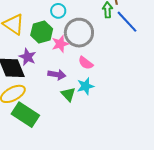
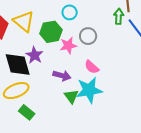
gray circle: (79, 33) -> (88, 36), size x0.6
cyan star: (85, 86) -> (89, 90), size x1.5
green rectangle: (25, 115) -> (27, 112), size x0.6

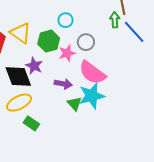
pink semicircle: (92, 67) -> (92, 73), size x1.8

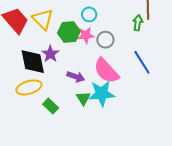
blue line: (134, 32) -> (142, 62), moved
pink star: (67, 53) -> (86, 35), moved
green rectangle: (31, 123) -> (51, 106), moved

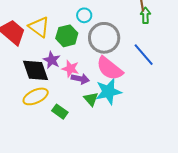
green arrow: (138, 23) -> (145, 15), moved
pink star: (86, 35) -> (70, 69), moved, turned 30
gray circle: (105, 40) -> (104, 38), size x1.8

